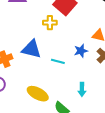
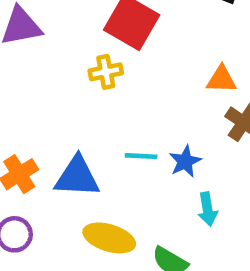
blue triangle: (32, 49) -> (77, 177), moved
blue star: (81, 51) -> (185, 161), moved

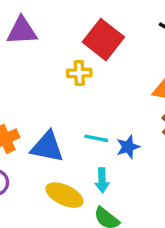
cyan arrow: (208, 209) -> (102, 180), moved

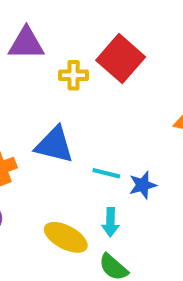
yellow cross: (79, 73) -> (74, 75), moved
blue triangle: (47, 147) -> (54, 145), moved

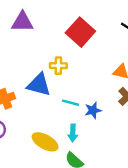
yellow cross: (74, 75) -> (58, 66), moved

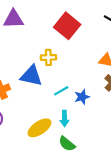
cyan line: (71, 103) -> (61, 91), turned -42
yellow ellipse: (45, 142) -> (39, 128), turned -60

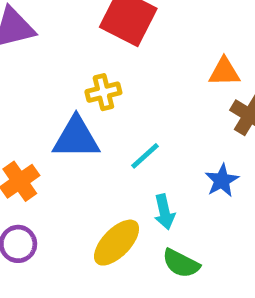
blue star: (82, 97) -> (222, 180), moved

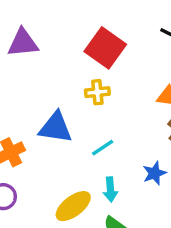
yellow cross: (103, 92) -> (97, 92), moved

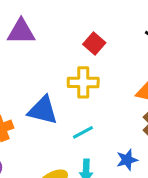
red square: (105, 48) -> (94, 44), size x0.6
yellow cross: (97, 92) -> (83, 82), size x1.4

